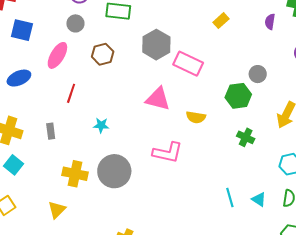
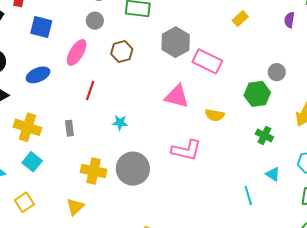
cyan triangle: (259, 199) -> (273, 174), moved

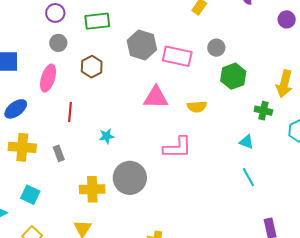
gray circle: (277, 72) -> (216, 48), moved
yellow cross: (27, 127) -> (22, 147), moved
green cross: (264, 135) -> (263, 111), moved
cyan triangle: (273, 174) -> (246, 142), moved

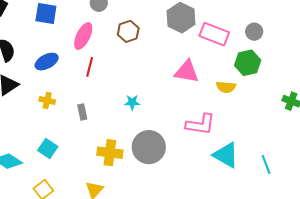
green hexagon: (233, 76) -> (248, 63), moved
red line: (70, 112) -> (90, 67), moved
cyan triangle: (246, 142) -> (226, 155), moved, size x1.8
yellow cross: (22, 147) -> (47, 101), size x0.6

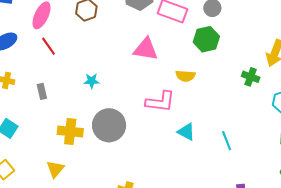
red line: (90, 67) -> (48, 46), turned -48
yellow semicircle: (226, 87) -> (185, 76), moved
cyan triangle: (226, 155) -> (186, 132), size x0.7

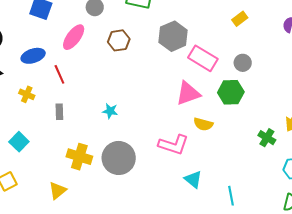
red line: (48, 46) -> (59, 74), moved
pink triangle: (146, 49) -> (188, 93), moved, turned -40

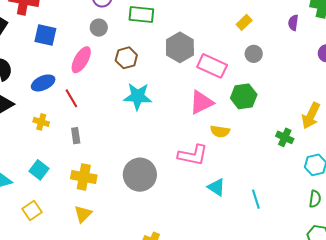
gray circle: (243, 63) -> (254, 54), moved
cyan star: (110, 111) -> (138, 96), moved, size x1.8
yellow cross: (79, 157) -> (84, 177), moved

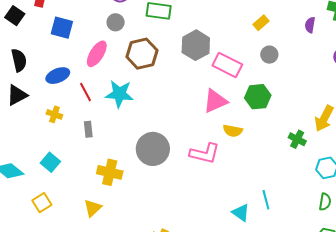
brown hexagon: (126, 58) -> (142, 54), size x1.4
cyan star: (138, 96) -> (119, 94), moved
gray circle: (140, 175) -> (153, 149), moved
yellow cross: (84, 177) -> (110, 172), moved
cyan triangle: (216, 187) -> (241, 213), moved

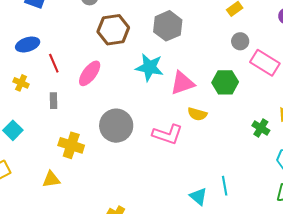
pink ellipse: (97, 54) -> (90, 73), moved
pink rectangle: (227, 65) -> (265, 63), moved
cyan star: (119, 94) -> (149, 67), moved
yellow triangle: (93, 208) -> (51, 179), turned 30

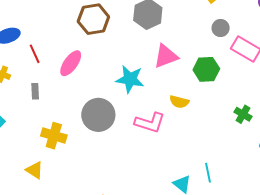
cyan star: (149, 67) -> (130, 79), moved
pink triangle: (182, 83) -> (166, 56), moved
yellow triangle: (51, 179) -> (34, 170), turned 42

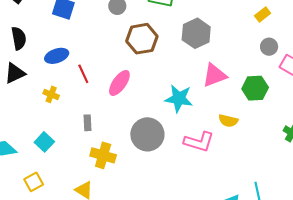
gray rectangle: (35, 91) -> (87, 123), moved

